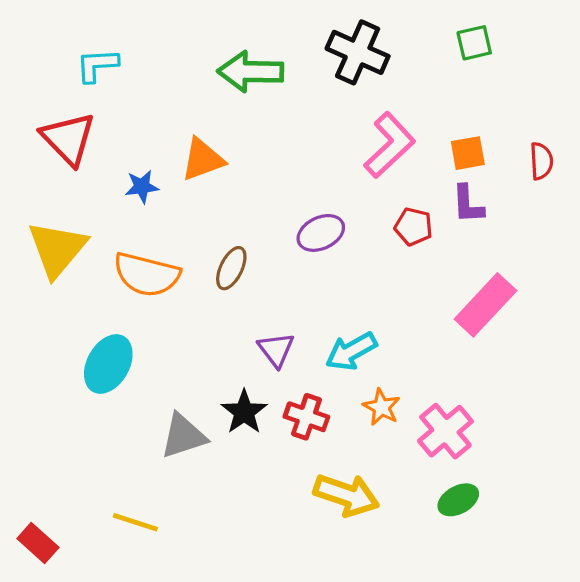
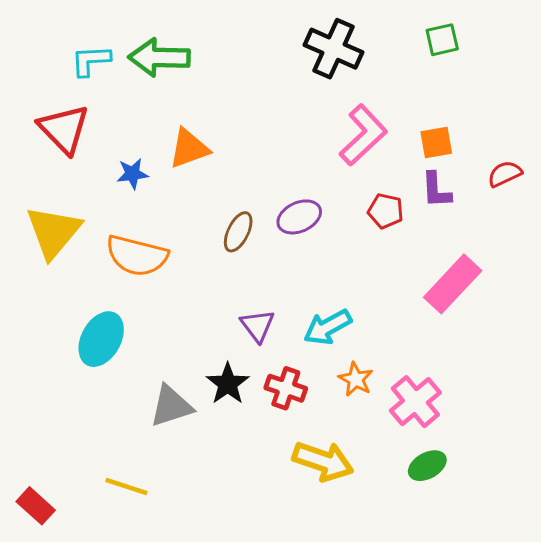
green arrow: (250, 72) -> (159, 58), moved
red semicircle: (541, 161) -> (505, 174), moved, turned -112
brown ellipse: (231, 268) -> (238, 232), moved

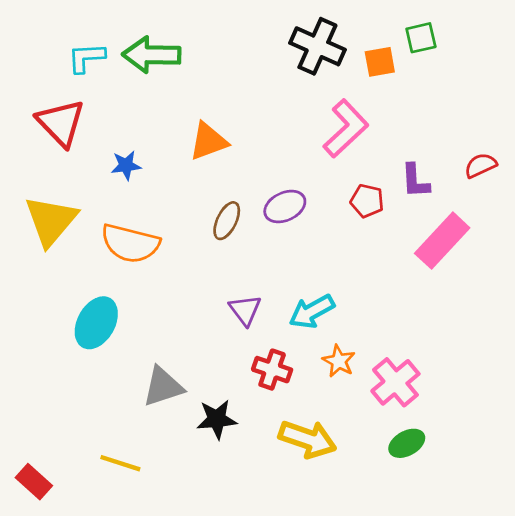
orange square: (436, 142) -> (380, 62), moved
orange triangle: (189, 148) -> (208, 141), moved
pink rectangle: (453, 284) -> (442, 241), moved
black star: (228, 384) -> (217, 419), moved, turned 30

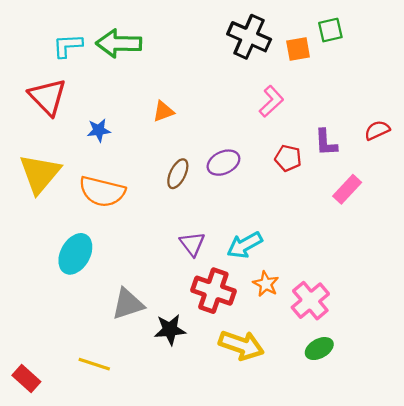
pink L-shape: (346, 129) -> (271, 101), size x0.7
orange triangle: (208, 141) -> (163, 111), size x0.7
pink rectangle: (442, 241) -> (347, 189), size x0.7
red cross: (272, 370) -> (213, 291), size x1.4

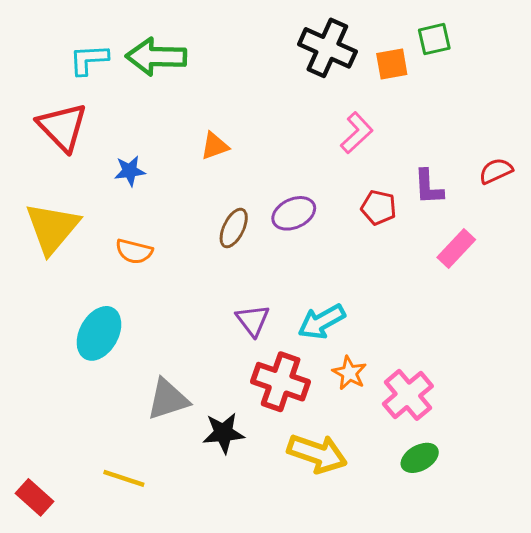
orange semicircle: (102, 192) -> (134, 251), size x0.6

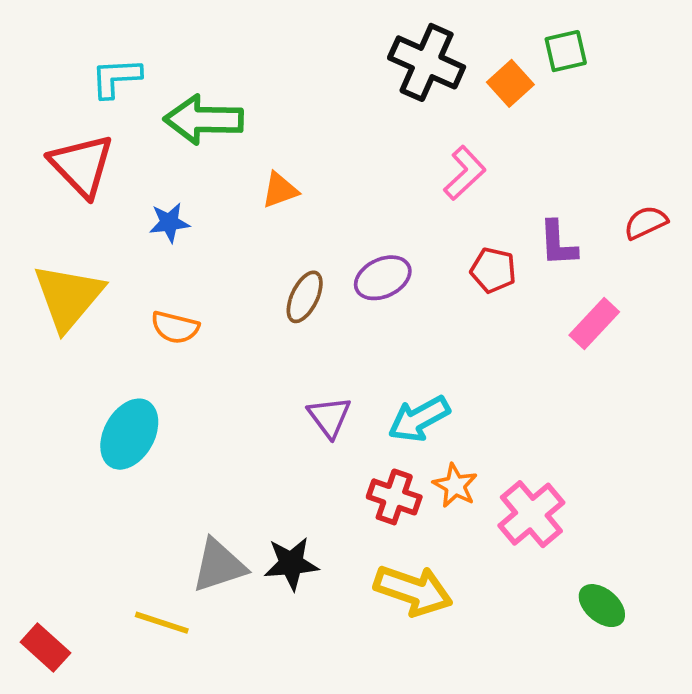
green arrow: (156, 57) -> (204, 120), moved
orange square: (392, 64) -> (510, 83), turned -32
red cross: (281, 382) -> (394, 497), moved, size x0.7
gray triangle: (168, 399) -> (219, 566), moved
green ellipse: (420, 458) -> (602, 606), moved, turned 69

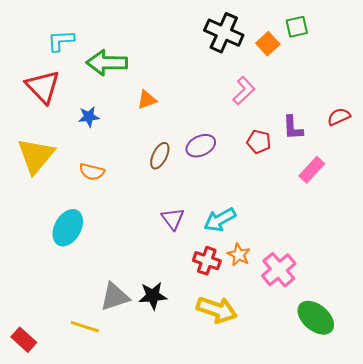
green ellipse: (602, 606) -> (316, 318), size x1.5

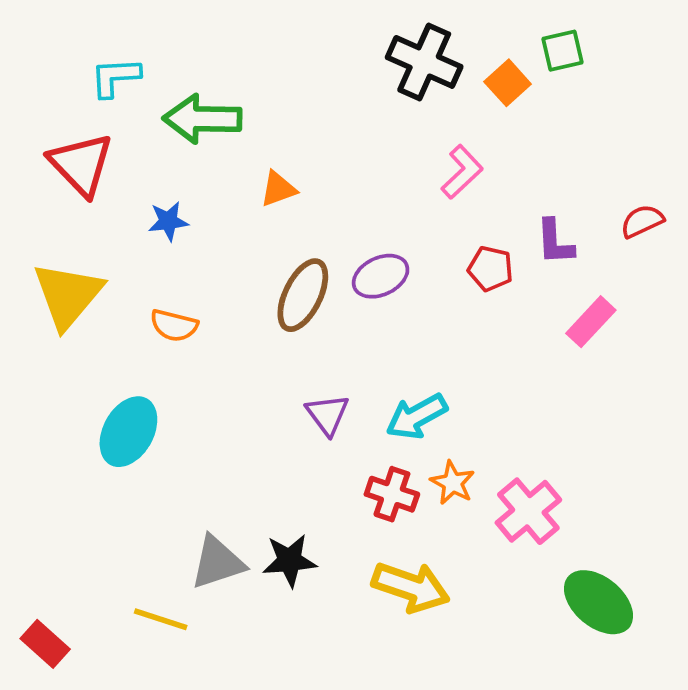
brown ellipse: (160, 156) -> (303, 295), size x1.4

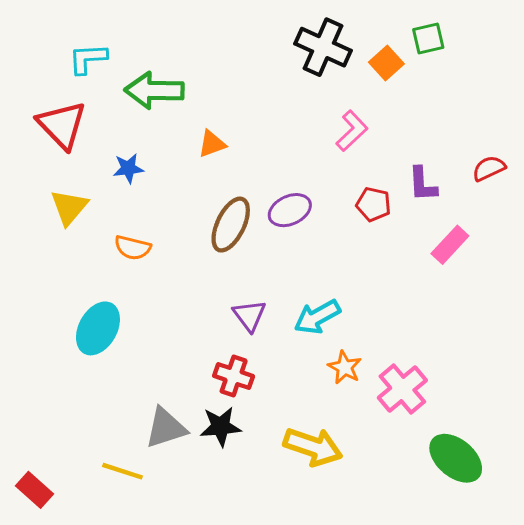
yellow triangle: (68, 295) -> (69, 207), moved, size x0.7
red cross: (392, 494) -> (234, 376), moved

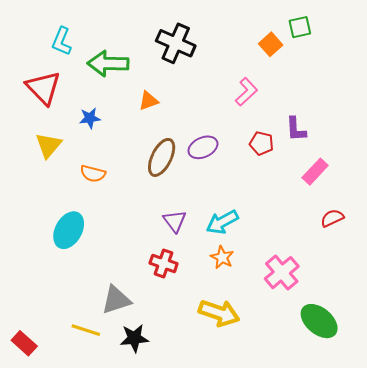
black cross: (323, 47) -> (176, 43), moved
cyan L-shape: (88, 59) -> (62, 41), turned -64
red semicircle: (489, 168) -> (332, 218), moved
orange star: (345, 367) -> (222, 257), moved
black star: (221, 426) -> (134, 338), moved

